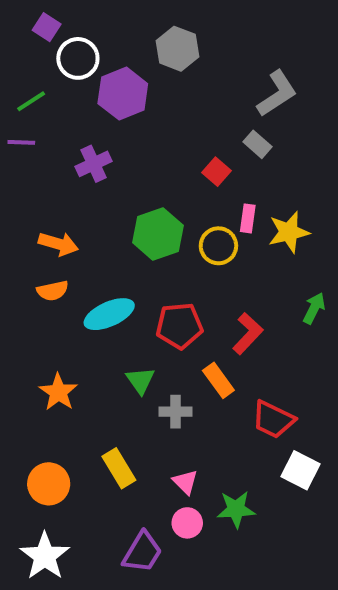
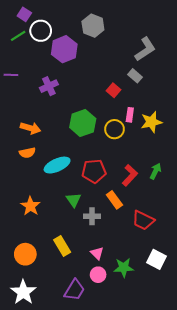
green line: (31, 101) -> (18, 36), moved
green arrow: (314, 308) -> (155, 171), moved
white square: (300, 470) -> (156, 259), moved

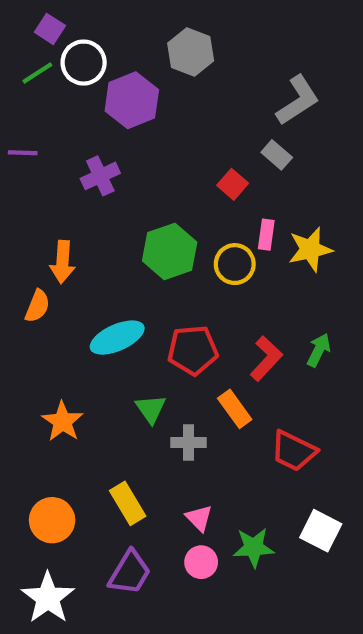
orange arrow: (30, 128) -> (63, 262), turned 78
orange semicircle: (27, 153) -> (37, 306), moved, turned -56
purple trapezoid: (74, 290) -> (130, 573), moved

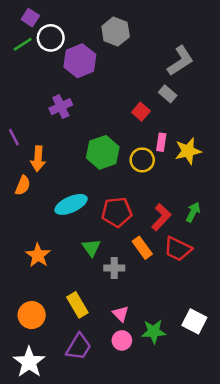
purple line: (23, 153) -> (14, 137), moved, turned 60
red trapezoid: (293, 451) -> (178, 249), moved

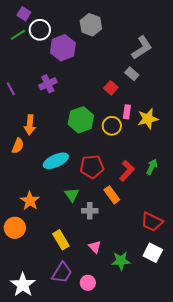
purple line: (14, 137) -> (11, 89), moved
red trapezoid: (178, 249) -> (152, 222), moved
orange circle: (32, 315) -> (15, 228), moved
pink circle: (122, 340) -> (88, 283), moved

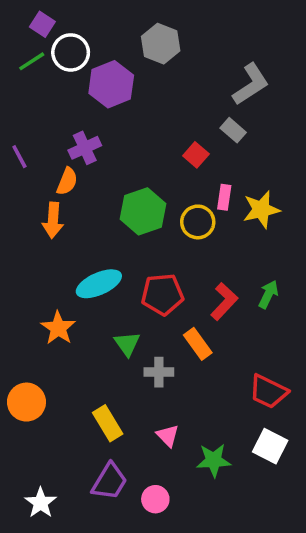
orange semicircle: (18, 146) -> (67, 181), moved
orange star: (30, 201) -> (58, 328), moved
white star: (23, 285) -> (41, 503), size x0.7

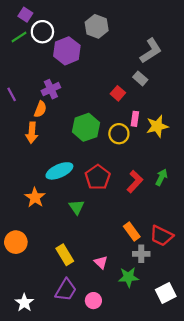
red pentagon: (162, 294) -> (98, 177), turned -30
orange rectangle: (198, 344) -> (132, 231), moved
gray cross: (159, 372) -> (141, 254), moved
white square: (270, 446) -> (166, 293), moved, turned 36

